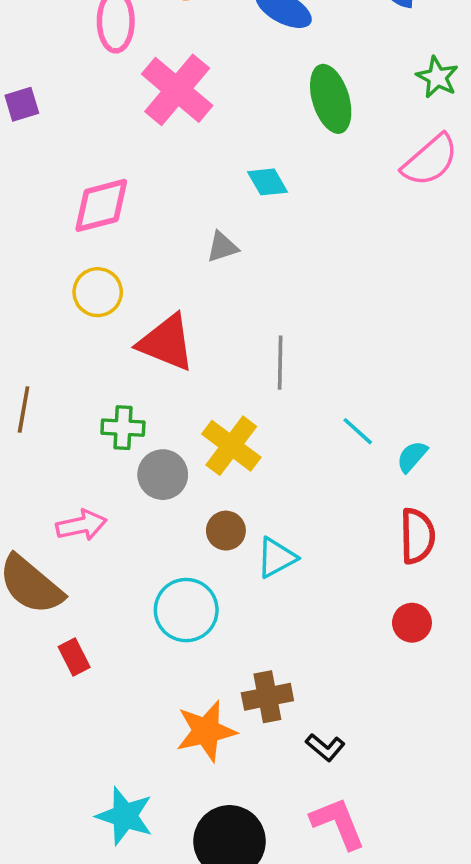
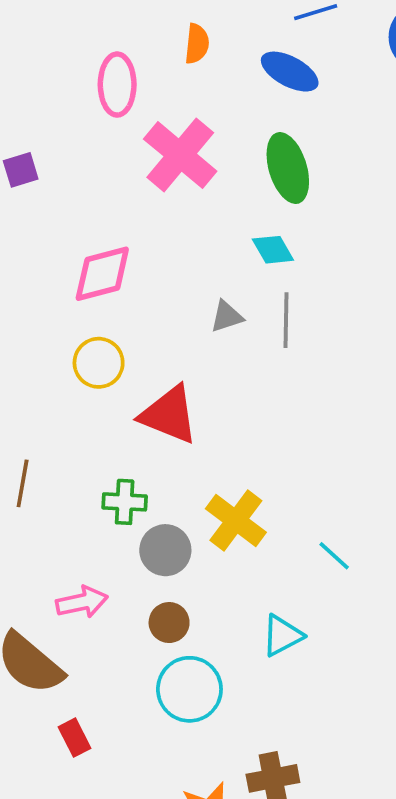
green ellipse: (331, 99) -> (288, 168), moved
gray line: (280, 363) -> (286, 320), moved
cyan line: (358, 431) -> (334, 556), moved
brown circle: (226, 531) -> (169, 623), moved

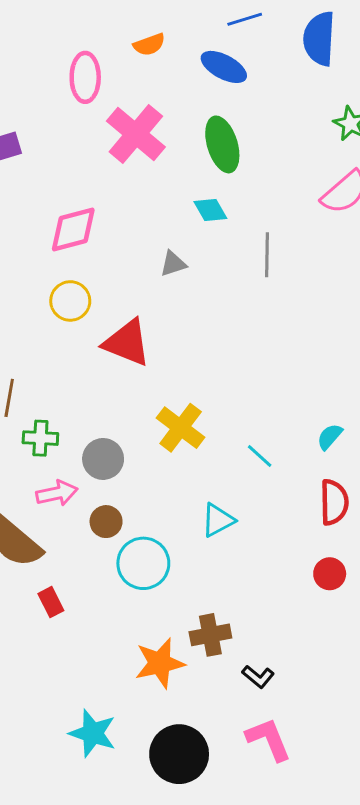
orange semicircle: (197, 44) -> (149, 45), turned 64
gray line: (286, 320) -> (267, 255), moved
green cross: (125, 502) -> (40, 438), moved
gray circle: (165, 550) -> (103, 459), moved
brown circle: (169, 623) -> (106, 522), moved

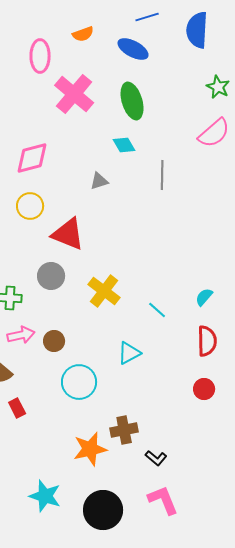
gray circle: (103, 459) -> (51, 276), moved
brown circle: (106, 522) -> (54, 341), moved

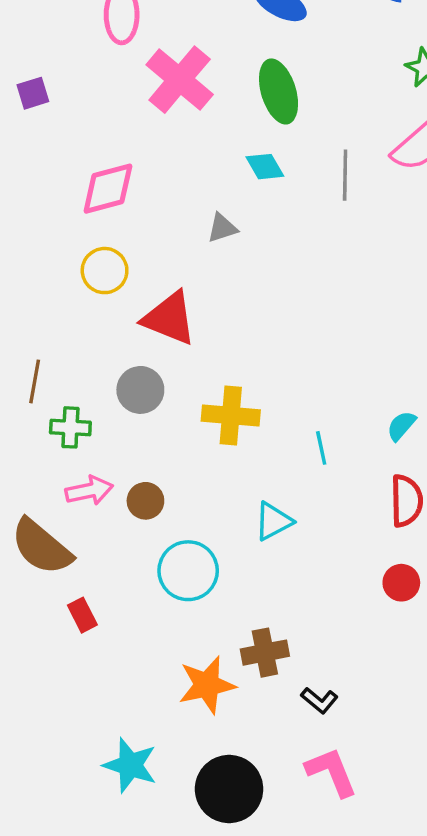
gray line: (162, 175) -> (345, 175), moved
yellow cross: (104, 291) -> (231, 416), turned -32
cyan line: (157, 310) -> (321, 448), turned 36

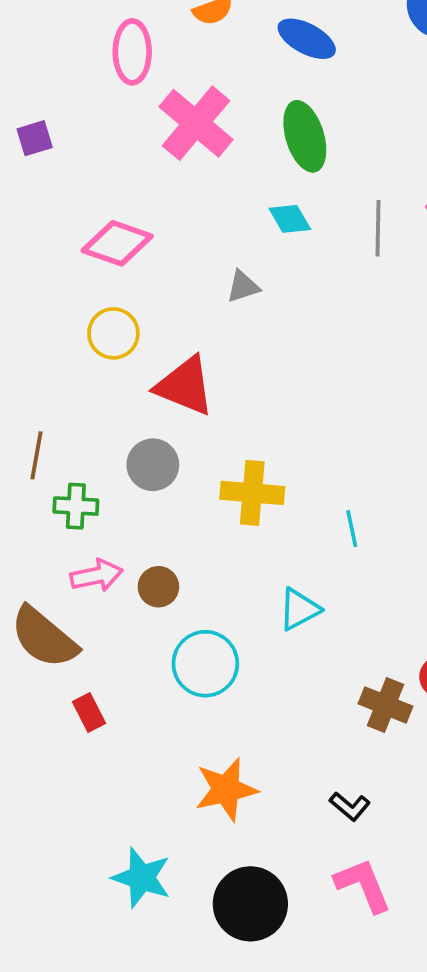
pink diamond: (108, 189) -> (117, 243), turned 34
brown cross: (265, 653) -> (386, 705), moved, turned 33

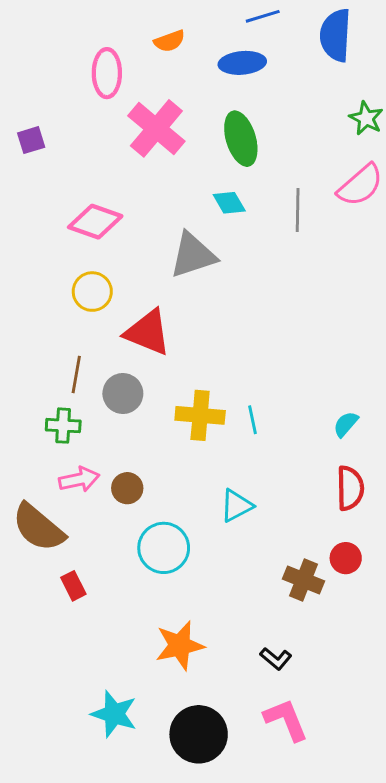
blue ellipse: (307, 39) -> (242, 63), turned -33
gray triangle: (243, 286) -> (193, 255), size x1.8
brown line: (36, 455) -> (76, 375), moved
cyan line: (352, 529) -> (252, 420), moved

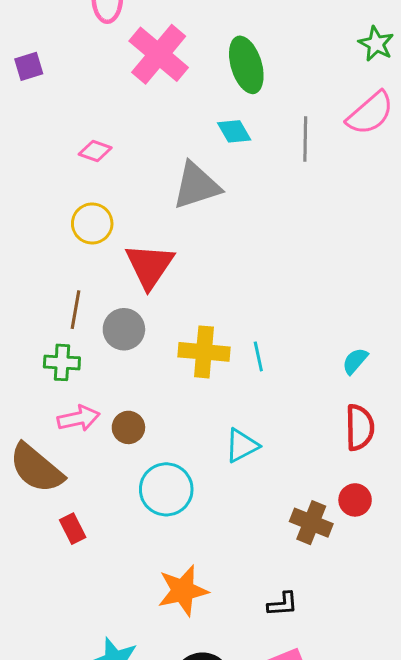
pink diamond: (95, 222) -> (95, 151), size x0.6
red triangle: (148, 332) -> (150, 266), turned 42
black L-shape: (276, 659) -> (283, 604), turned -44

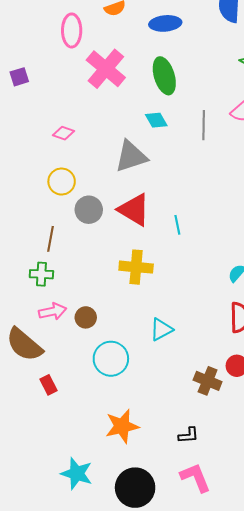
red triangle: (150, 266) -> (134, 210), moved, turned -33
gray circle: (124, 329) -> (89, 210), moved
cyan line: (258, 356) -> (177, 225), moved

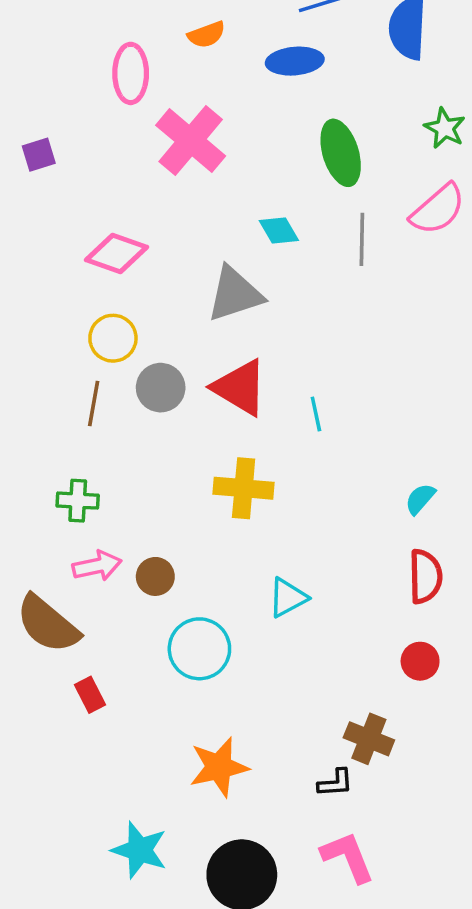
green ellipse: (164, 76) -> (341, 153), moved
pink diamond: (64, 133) -> (116, 253), size x1.6
brown line: (50, 239) -> (94, 403), moved
brown cross: (208, 381) -> (369, 739), moved

